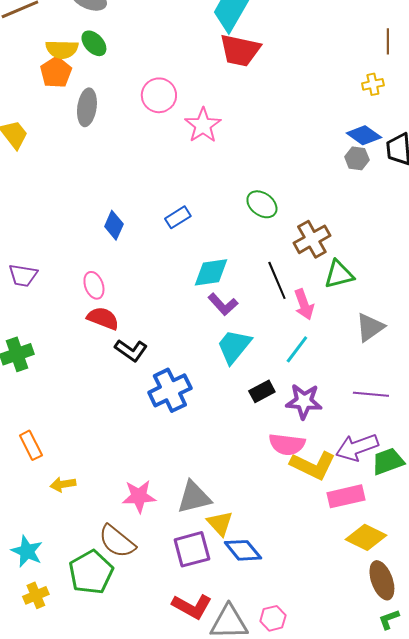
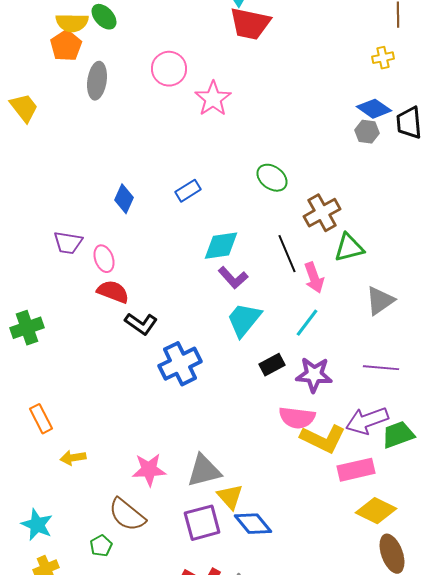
purple trapezoid: (23, 275) -> (68, 243), moved
green pentagon: (91, 572) -> (101, 546), size x0.5

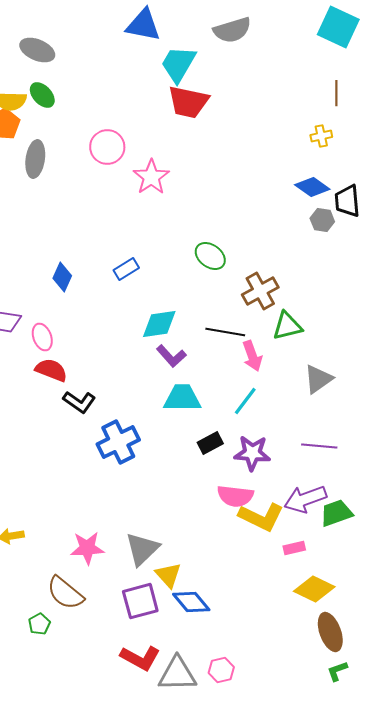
gray hexagon: (367, 132) -> (322, 220), moved
black line: (287, 254) -> (225, 332), turned -57
cyan trapezoid: (244, 320) -> (182, 398), turned 51
pink rectangle: (356, 470) -> (294, 548), size x0.6
gray triangle: (204, 471) -> (142, 549), turned -30

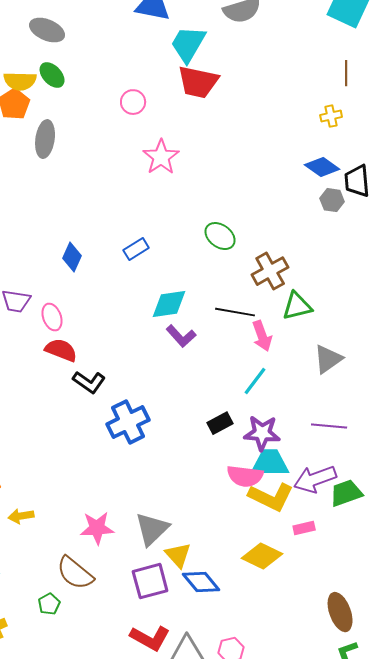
pink circle: (107, 147) -> (133, 102), moved, size x0.7
cyan trapezoid: (182, 398) -> (270, 463), moved
yellow diamond: (314, 589) -> (262, 556), moved

